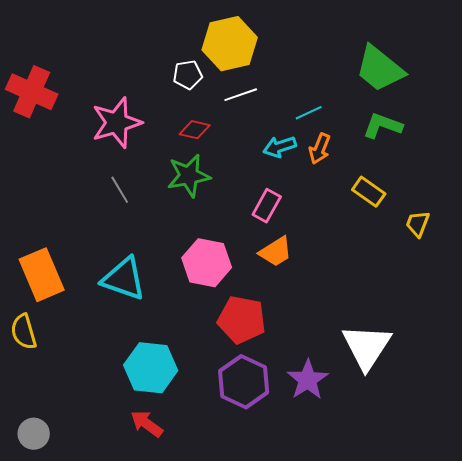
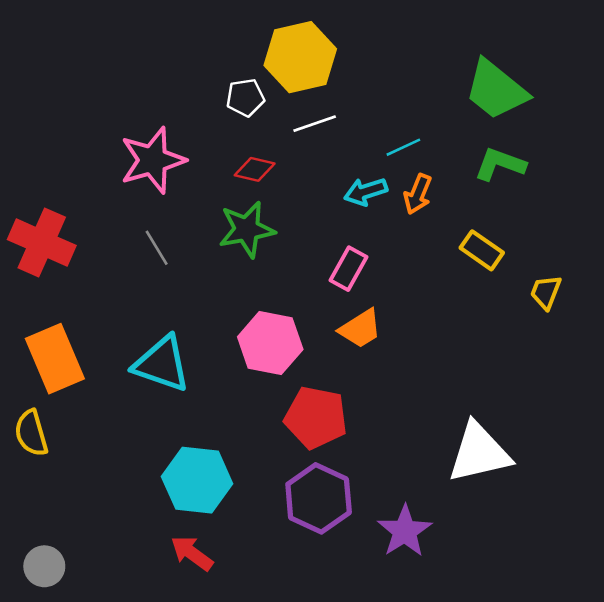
red cross: (32, 92) -> (42, 242), moved
white triangle: (367, 347) -> (479, 453), turned 44
purple star: (308, 380) -> (405, 531), moved

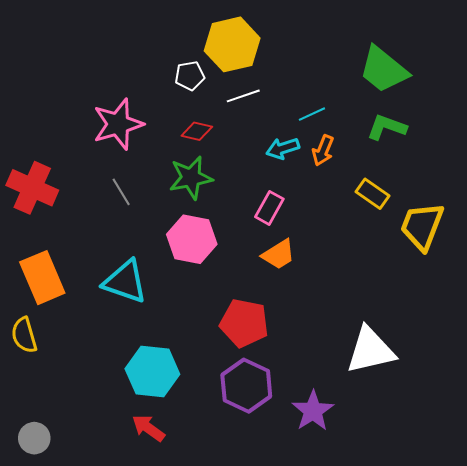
yellow trapezoid: (546, 292) -> (422, 226), size x1.8
pink hexagon: (270, 343) -> (192, 239), moved

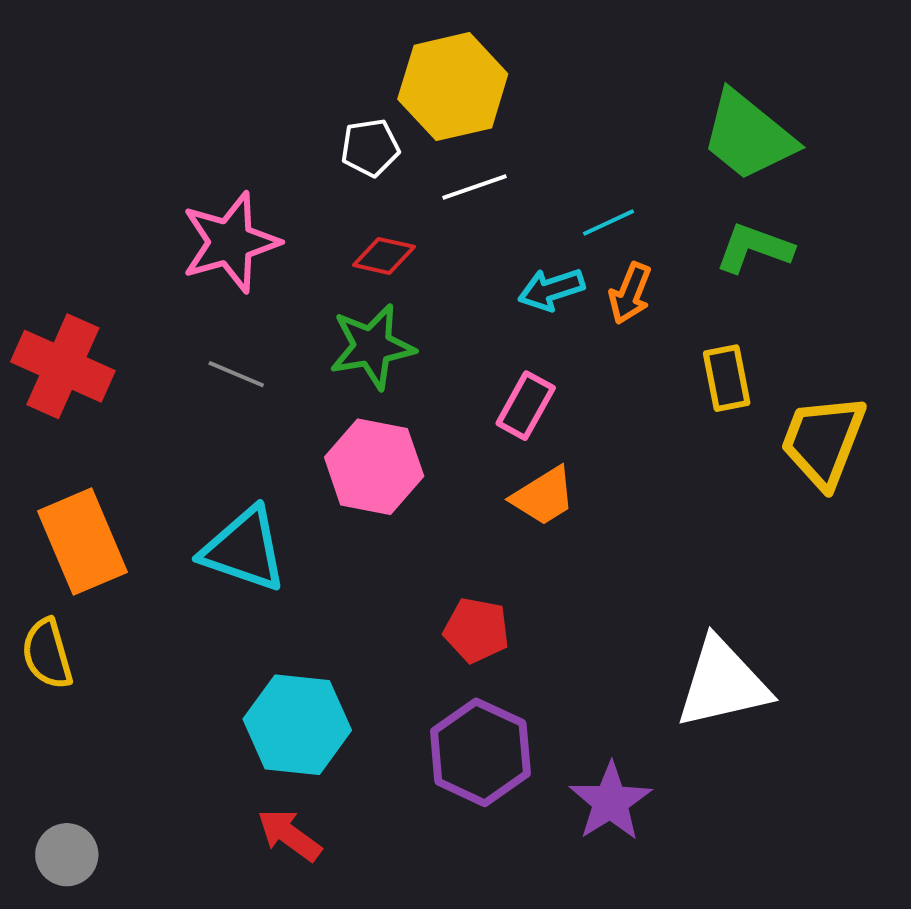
gray line: (121, 192) -> (236, 374), turned -36
yellow rectangle: (372, 194) -> (727, 378), turned 44
red pentagon: (244, 323) -> (476, 630), size x0.7

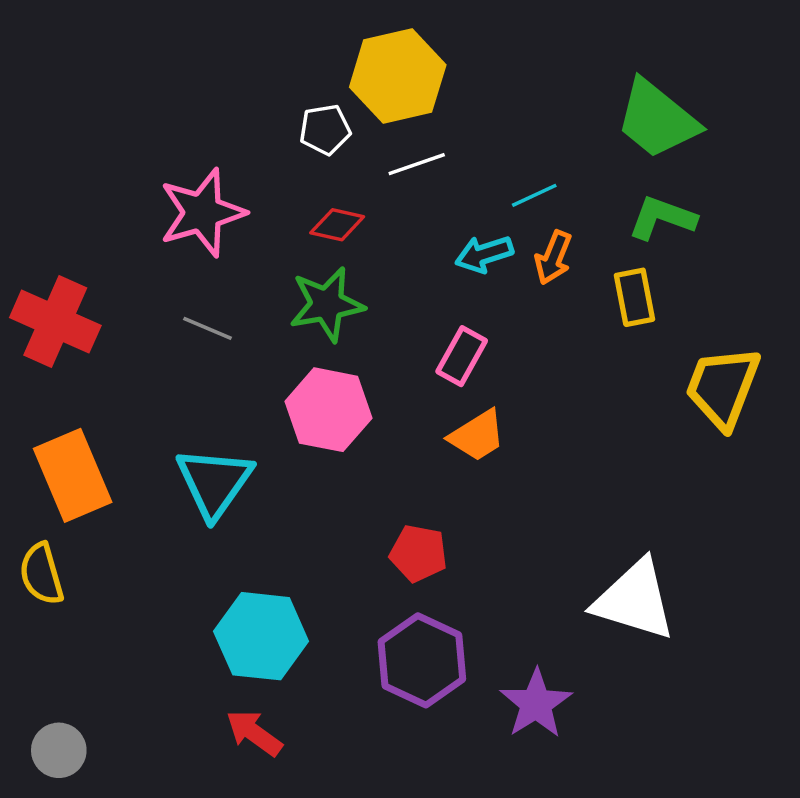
yellow rectangle: (727, 378) -> (635, 297), moved
cyan triangle: (244, 549) -> (214, 482), turned 46
white triangle: (723, 683) -> (635, 600), turned 30

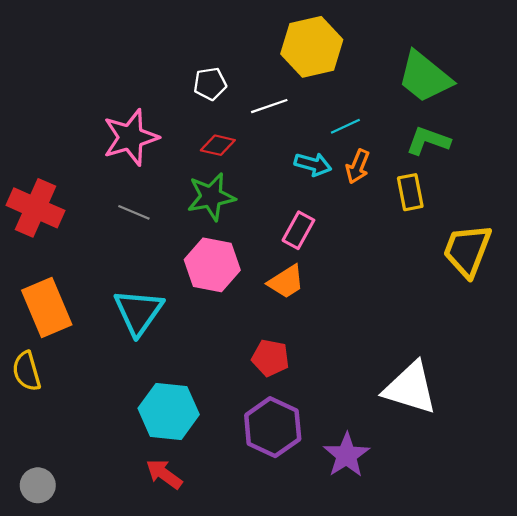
yellow hexagon: (398, 76) -> (312, 47), moved
cyan arrow: (484, 254) -> (313, 164), turned -147
orange trapezoid: (477, 436) -> (286, 282), moved

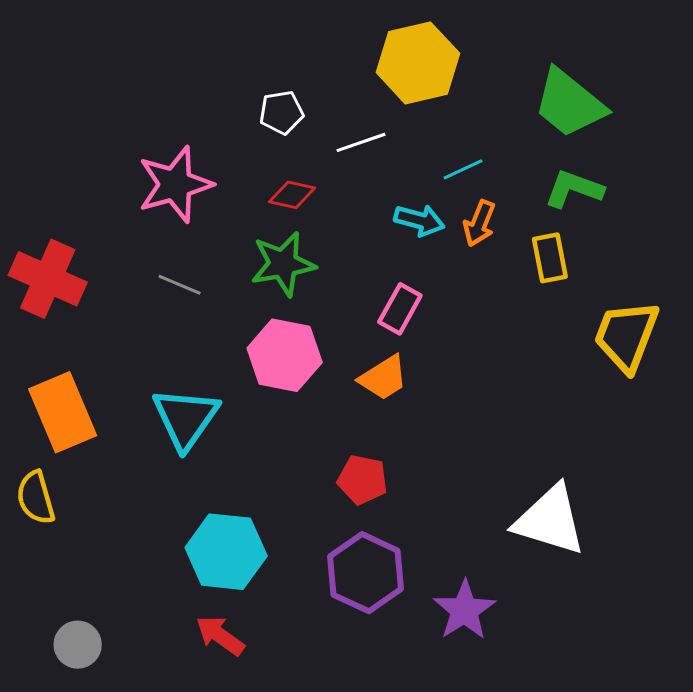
gray circle: (38, 485) -> (78, 645), moved

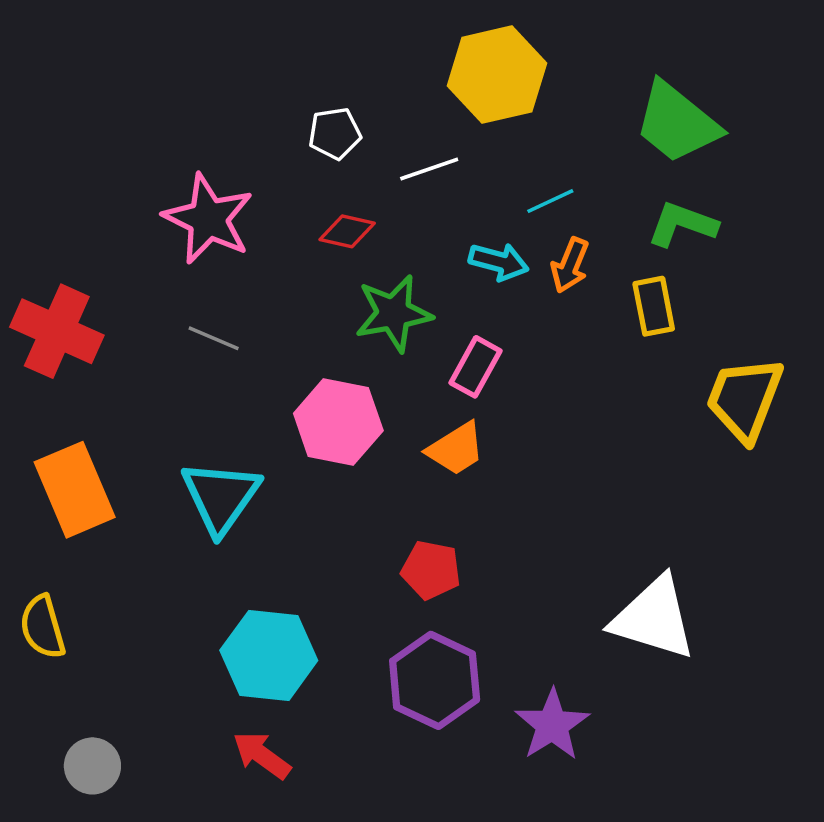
pink star: (175, 184) -> (208, 219), turned -30
green star: (283, 264) -> (394, 313), moved
yellow semicircle: (36, 498) -> (43, 627), moved

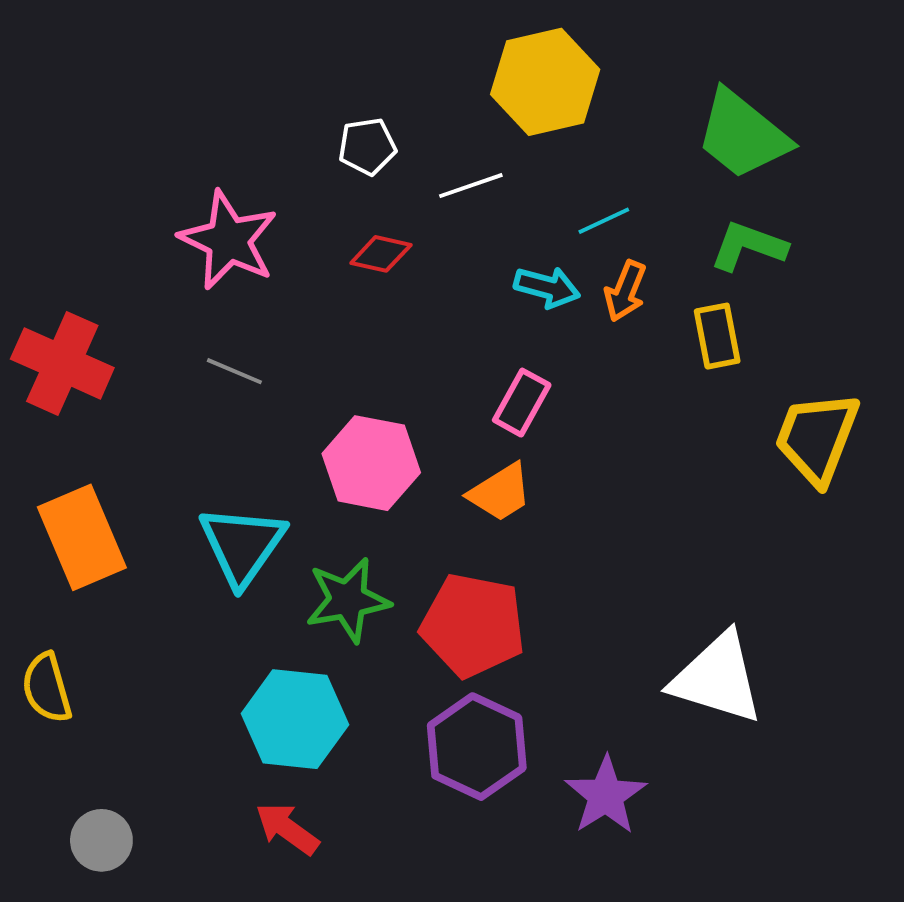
green star: (394, 313) -> (348, 600), moved
red pentagon: (431, 570) -> (473, 625), size x1.6

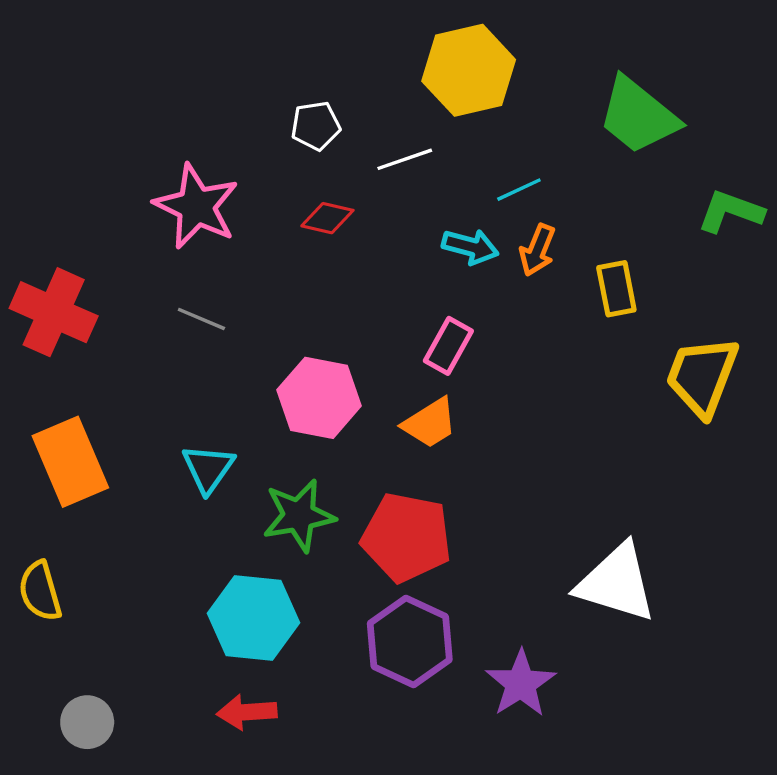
green L-shape: (748, 246) -> (731, 211), moved
cyan triangle: (242, 545) -> (208, 468), size x0.7
red arrow: (287, 829) -> (247, 712), turned -40

